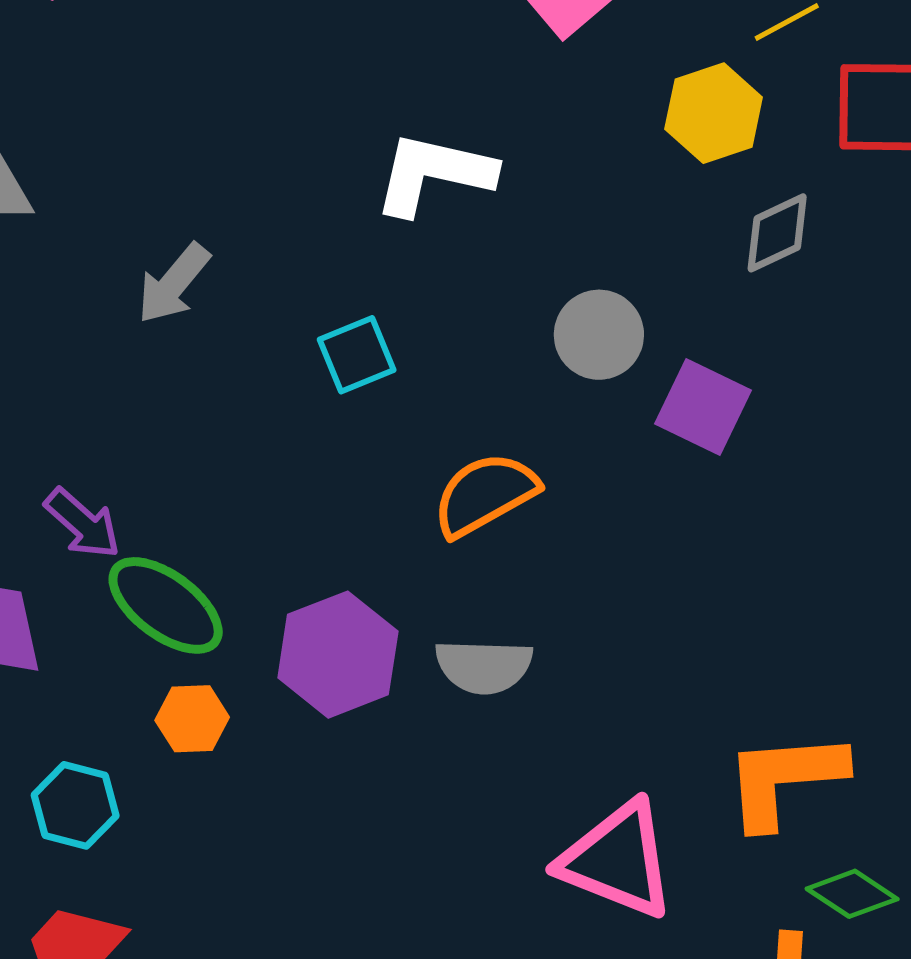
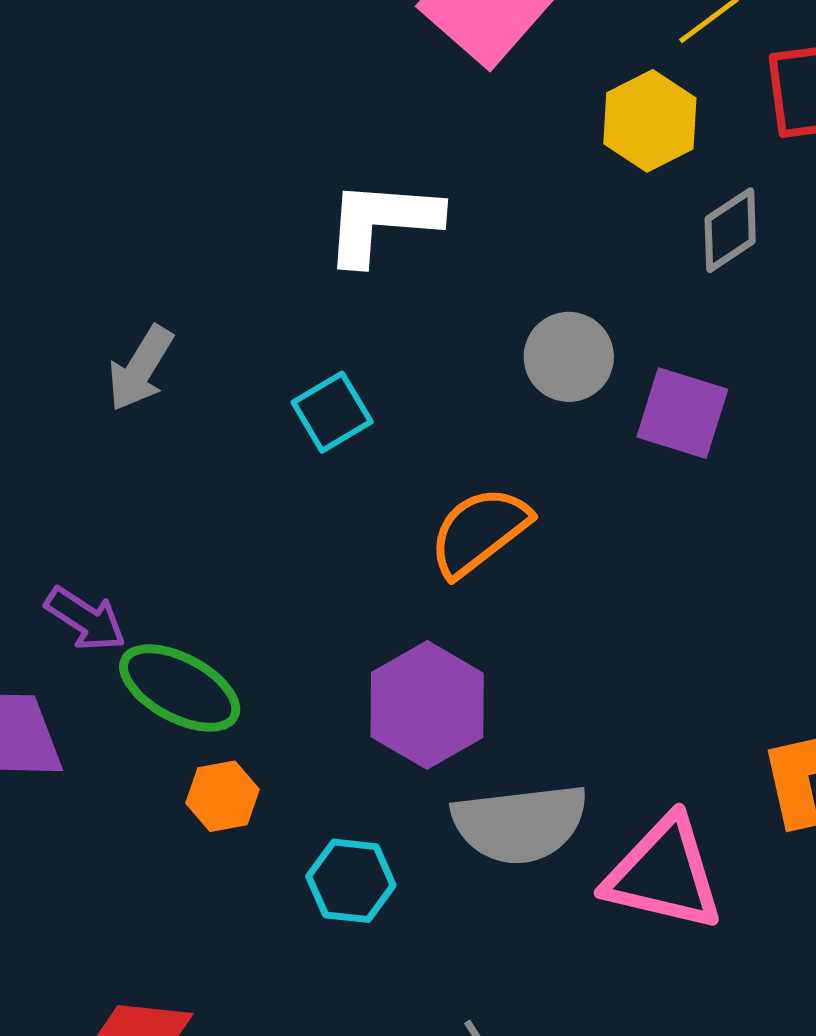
purple hexagon: (338, 655) -> (427, 705), moved
gray semicircle: (484, 666) -> (520, 824), moved, size x1.4
cyan hexagon: (75, 805) -> (351, 881), moved

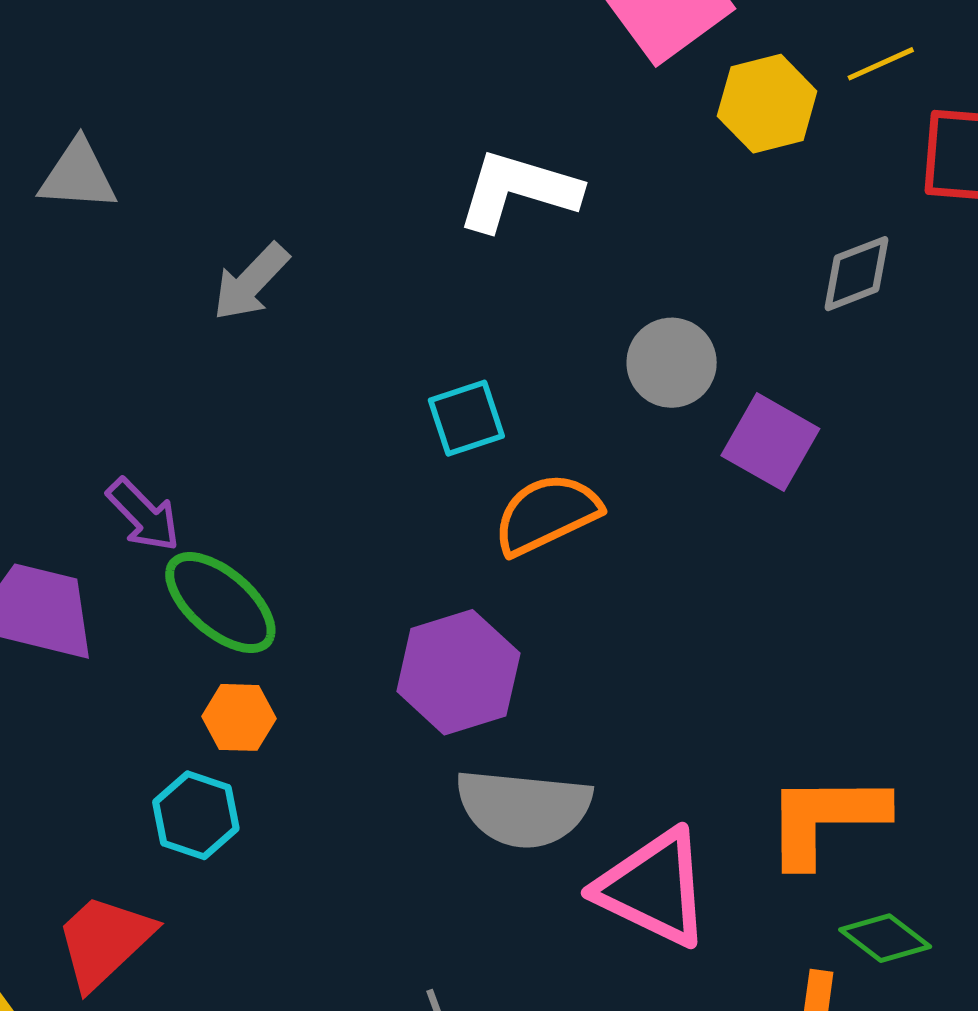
yellow hexagon: (650, 121) -> (767, 104), moved
cyan square: (332, 412) -> (466, 418), moved
cyan hexagon: (351, 881) -> (196, 815), moved

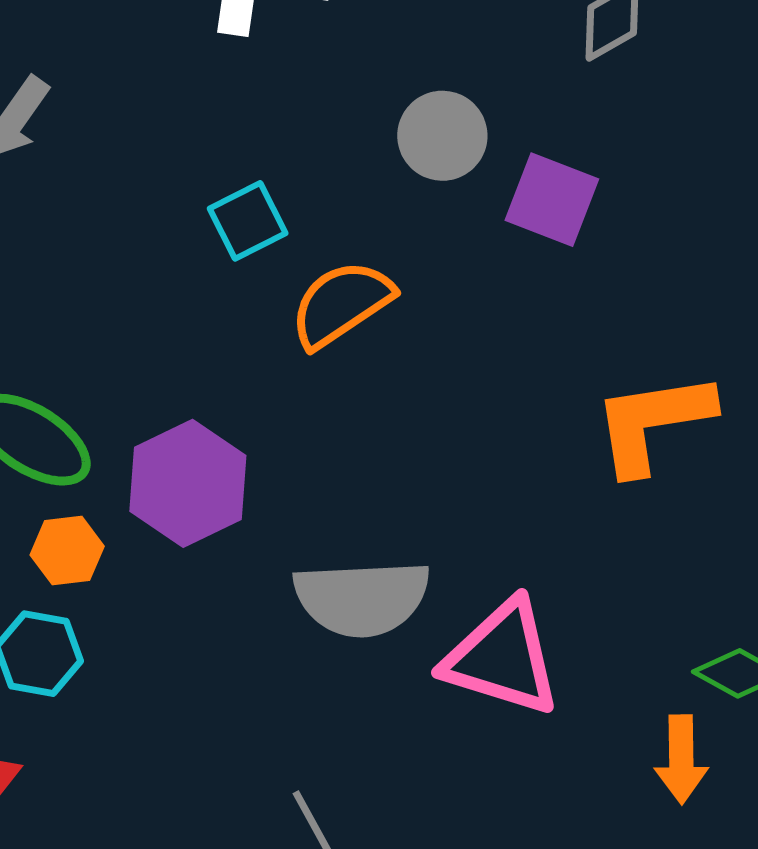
purple hexagon: (458, 672) -> (188, 483), moved
orange L-shape: (826, 819) -> (653, 422), moved

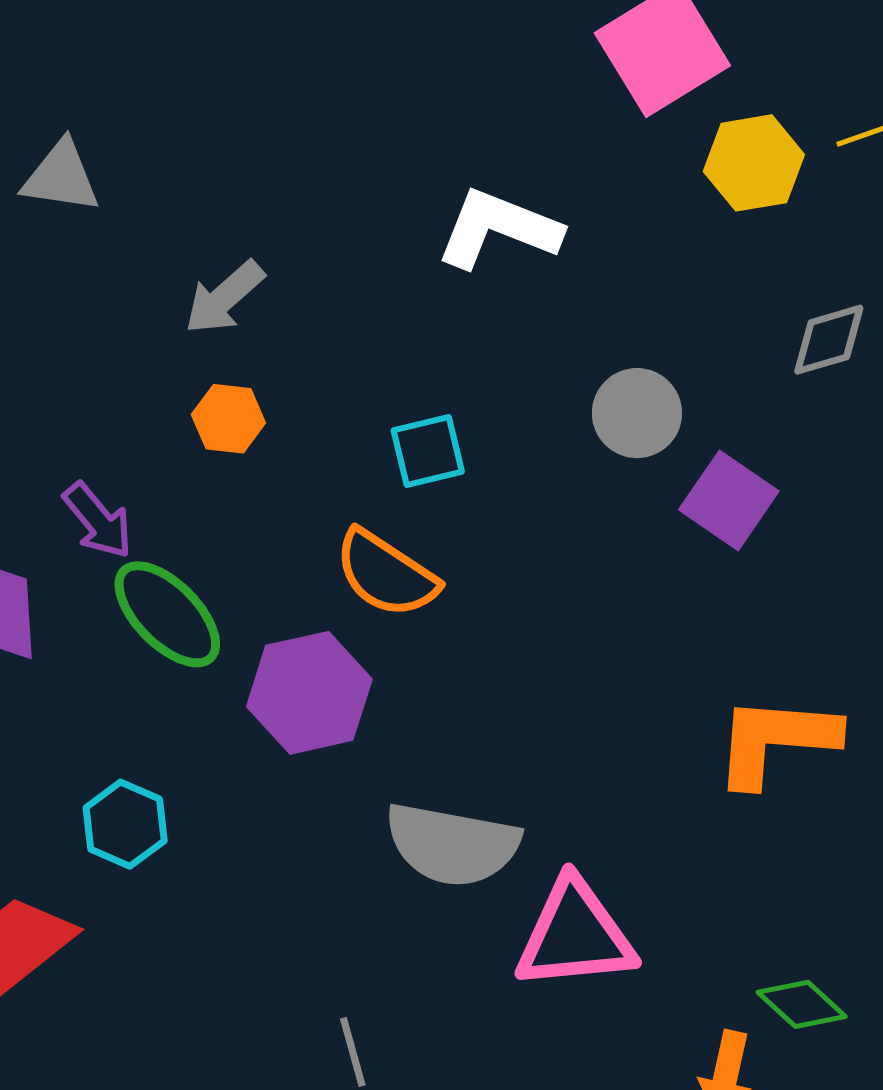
orange semicircle: (341, 304) -> (386, 574), moved, turned -126
orange hexagon: (67, 551) -> (228, 419), moved
pink triangle: (502, 658) -> (575, 935), turned -36

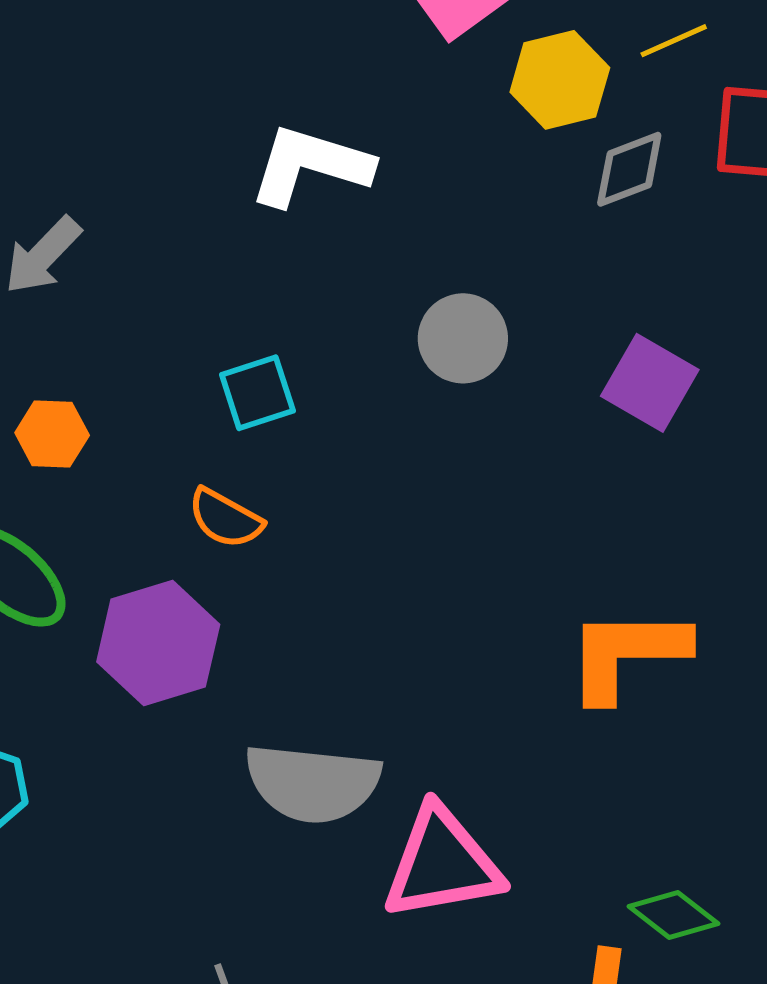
gray diamond: (829, 340) -> (629, 169), moved
orange hexagon: (228, 419) -> (52, 434), moved
purple square: (729, 500) -> (650, 383), moved
orange semicircle: (386, 574) -> (225, 518), size x0.7

